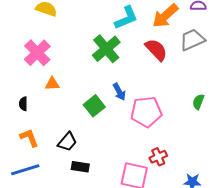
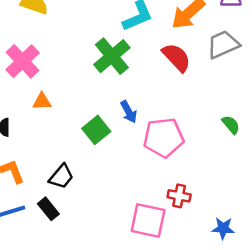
green semicircle: (198, 102) -> (231, 125), turned 119
red cross: (158, 157) -> (179, 196), turned 36
black rectangle: (80, 167) -> (48, 209), moved, turned 42

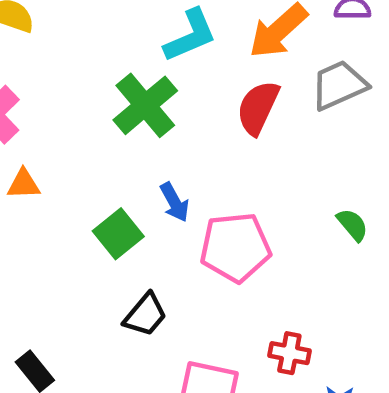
red semicircle: (177, 57) -> (258, 108), turned -112
black trapezoid: (61, 176) -> (145, 315), moved
red cross: (179, 196) -> (289, 353), moved

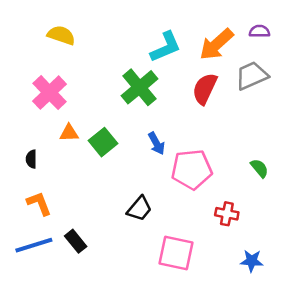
green semicircle: (352, 225) -> (259, 168), moved
green square: (118, 234) -> (103, 142), moved
red cross: (289, 353) -> (227, 214), moved

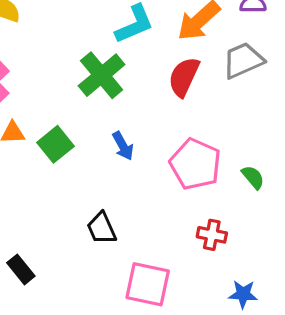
pink pentagon: (192, 169) -> (195, 164), moved, turned 30
black trapezoid: (140, 209) -> (102, 228), turned 116

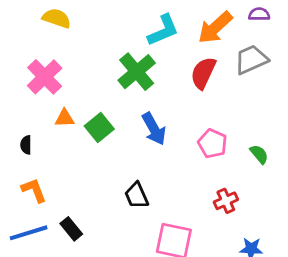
blue arrow: (123, 146) -> (154, 129), size x1.4
pink pentagon: (195, 164) -> (213, 144), size x0.7
red cross: (212, 235) -> (226, 201), turned -35

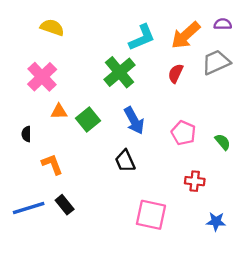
red semicircle: (203, 73) -> (176, 73), size x0.7
orange L-shape: (34, 190) -> (52, 164), moved
black trapezoid: (137, 195) -> (125, 161), moved
red cross: (226, 201) -> (195, 181), turned 30

